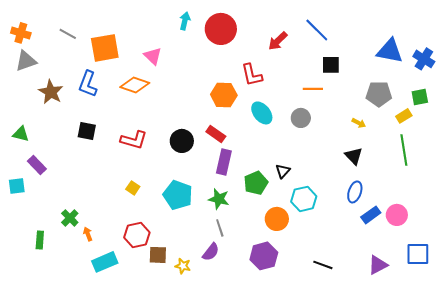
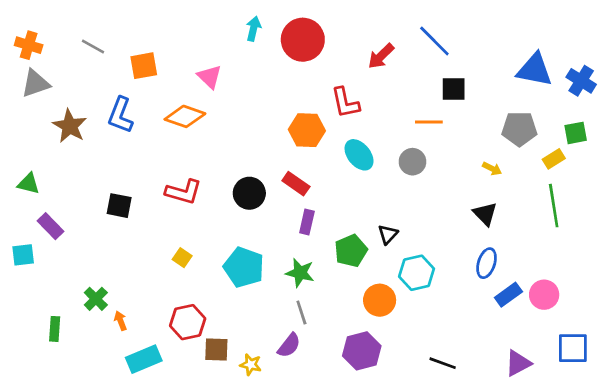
orange square: (105, 48) -> (144, 66), size x0.7
black square: (87, 131) -> (119, 206), moved
purple rectangle: (224, 162) -> (307, 222), size x0.7

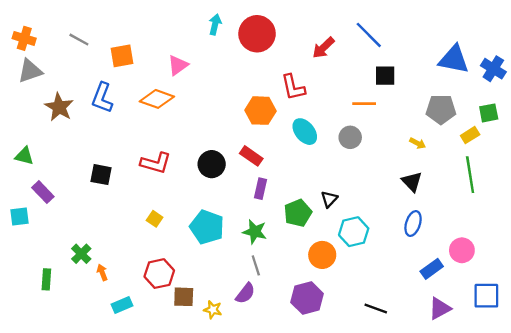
pink triangle: (210, 77) -> (178, 65), turned 40
blue rectangle: (508, 295) -> (432, 269), moved
cyan rectangle: (144, 359) -> (122, 305), size x0.7

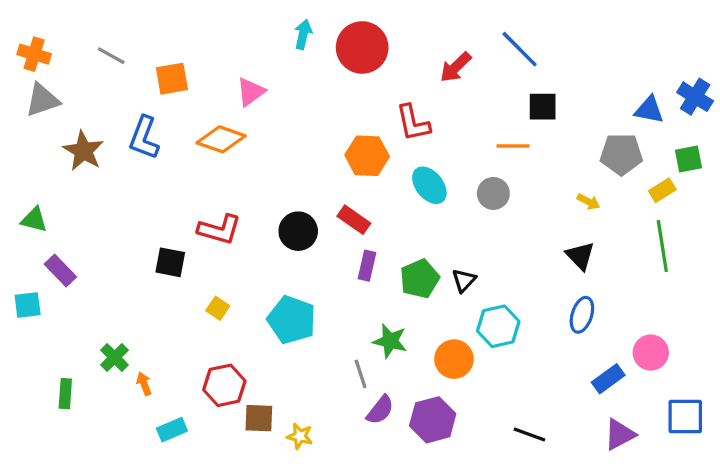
blue triangle: (454, 59) -> (649, 110), moved, size x0.7
black square: (101, 175) -> (170, 262), moved
green pentagon: (298, 213) -> (420, 279), moved
green star: (255, 232) -> (390, 341), moved
purple semicircle: (245, 293) -> (380, 410), moved

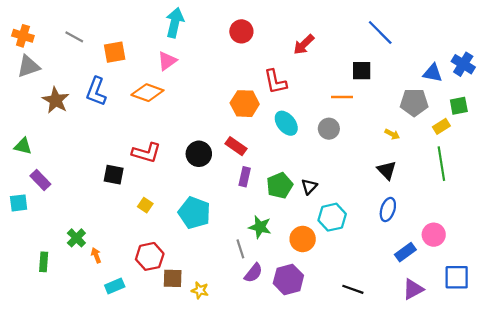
cyan arrow: (303, 34) -> (175, 23), moved, size x1.5
red circle: (362, 47) -> (241, 31), size x0.7
blue line: (520, 49) -> (380, 33), moved

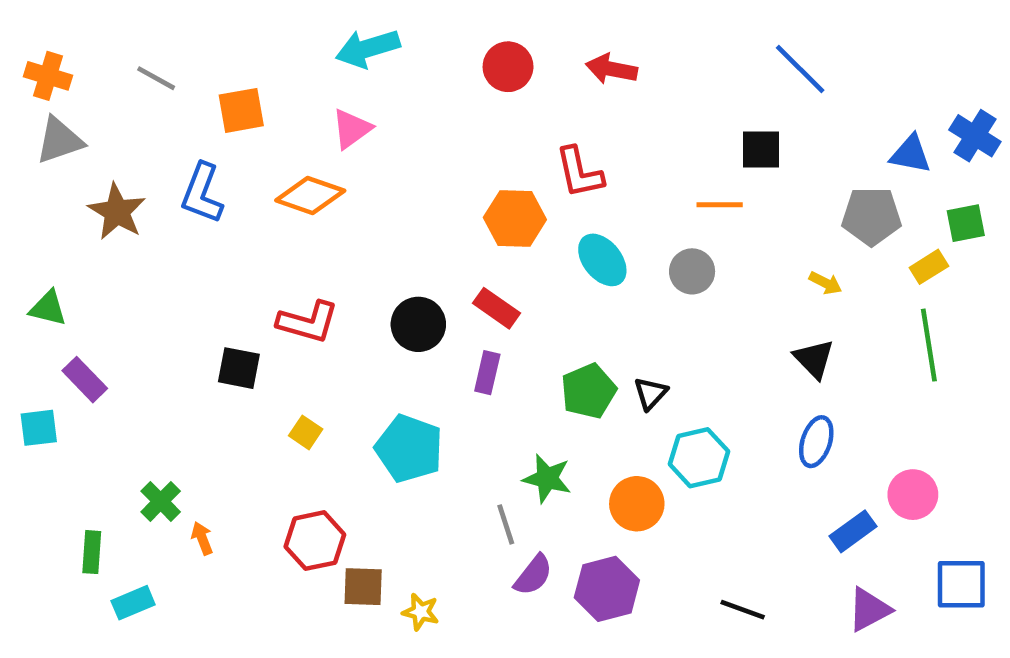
cyan arrow: (175, 23) -> (368, 48), turned -120
red arrow: (304, 45) -> (612, 69), moved, turned 55
purple rectangle: (245, 177) -> (487, 373), moved
cyan rectangle: (115, 286) -> (133, 603), moved

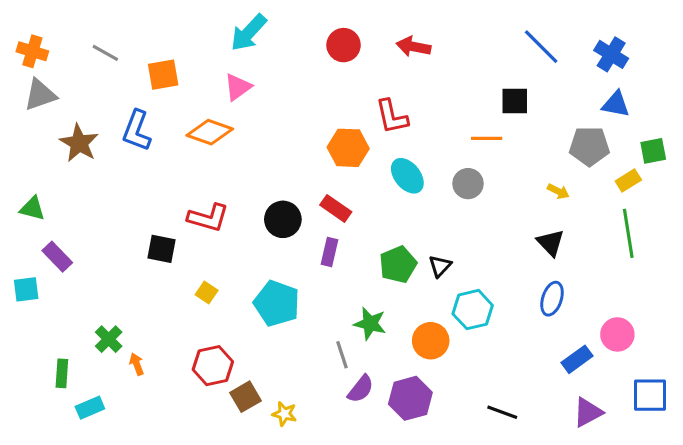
cyan arrow: (368, 48) -> (249, 33), turned -30
blue cross: (975, 136) -> (611, 54), moved
brown square: (363, 587) -> (246, 397), turned -32

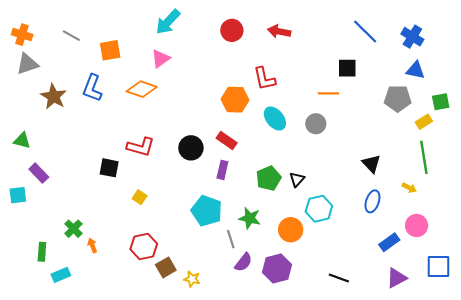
yellow arrow: (558, 191) -> (409, 188), moved
cyan pentagon: (277, 303) -> (207, 211), moved

